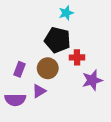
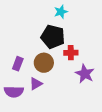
purple star: (92, 80) -> (85, 74), turned -30

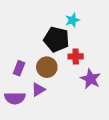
cyan star: (61, 12) -> (72, 20), moved

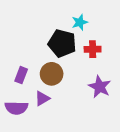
red cross: (76, 56) -> (93, 49), moved

